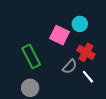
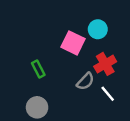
red cross: (86, 52) -> (105, 64), turned 30
green rectangle: (31, 56) -> (38, 69), size x0.6

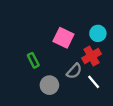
cyan circle: (98, 29) -> (98, 33), moved
gray circle: (37, 107) -> (49, 85), moved

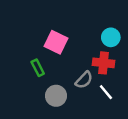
pink square: (63, 38) -> (56, 42), moved
red cross: (91, 56) -> (103, 63), turned 36

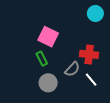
cyan circle: (111, 37) -> (95, 13), moved
green rectangle: (38, 68) -> (42, 59), moved

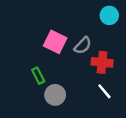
green rectangle: (42, 59) -> (38, 76), moved
gray semicircle: (72, 69) -> (83, 46), moved

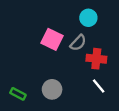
cyan circle: (109, 15) -> (88, 18), moved
green rectangle: (38, 76) -> (18, 94), moved, turned -35

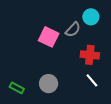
cyan circle: (88, 18) -> (91, 17), moved
gray semicircle: (78, 43) -> (73, 30), moved

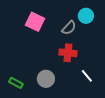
pink square: (49, 37) -> (35, 22), moved
red cross: (90, 55) -> (68, 53), moved

